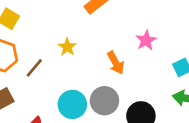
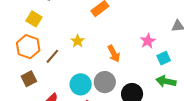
pink star: (146, 40) -> (148, 41), moved

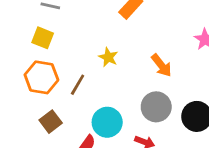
cyan circle: (81, 84) -> (107, 122), moved

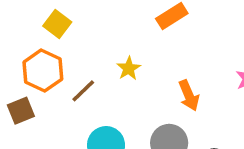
brown square: (51, 122) -> (21, 111), moved

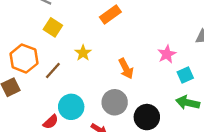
yellow square: (57, 24) -> (53, 27), moved

